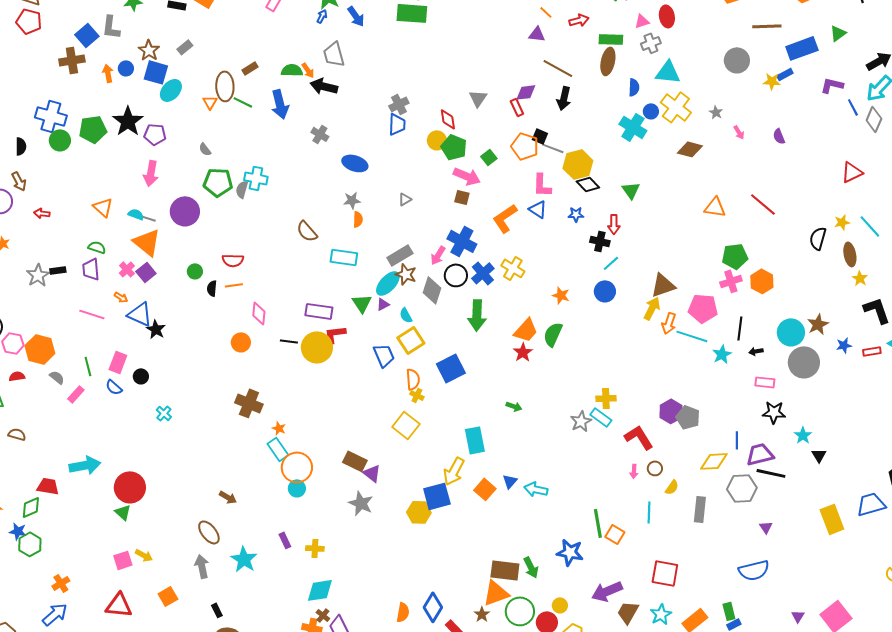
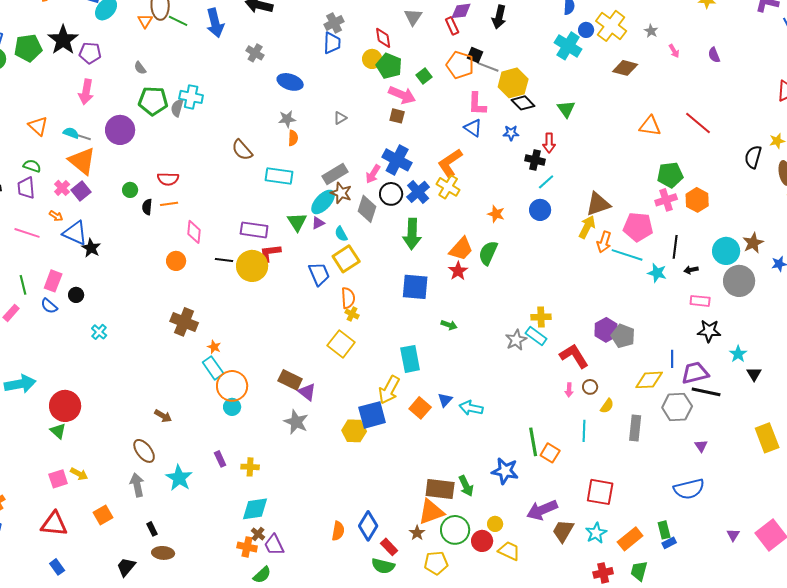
orange L-shape: (505, 218) -> (450, 163), moved
cyan star: (722, 354) -> (657, 273), turned -30
blue square: (451, 368) -> (415, 287), moved, turned 32

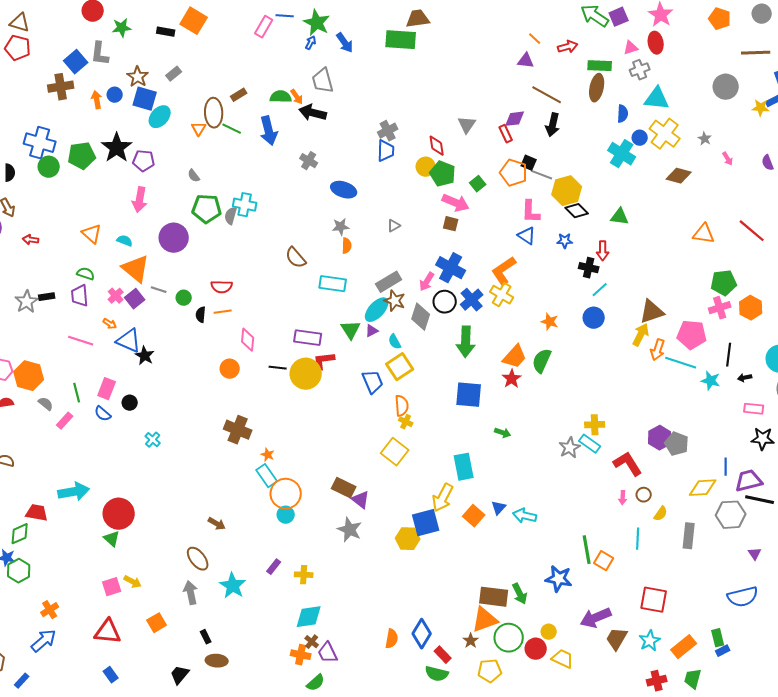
green triangle: (566, 109) -> (620, 217), turned -48
gray line: (83, 137) -> (159, 290), moved
purple rectangle: (220, 459) -> (274, 567), turned 63

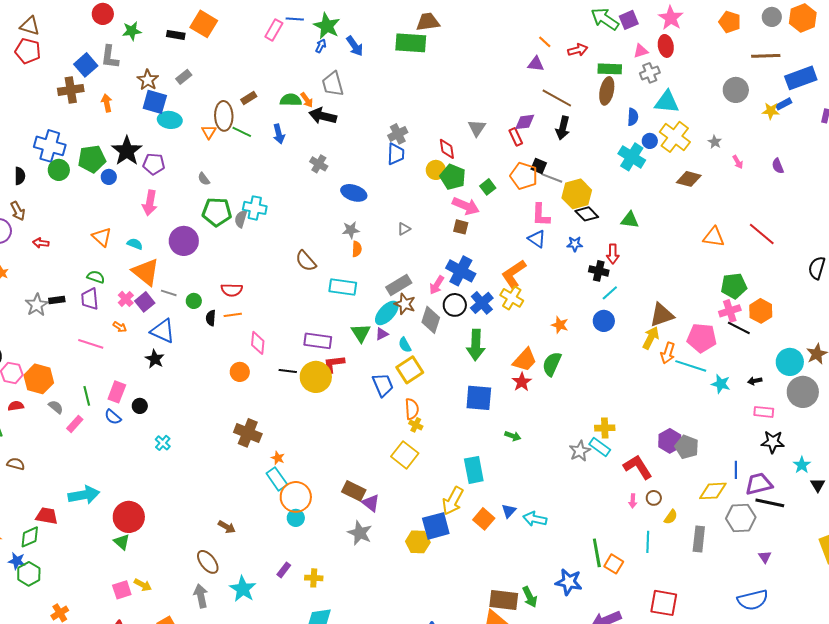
blue circle: (115, 95) -> (109, 177), moved
cyan ellipse: (160, 117) -> (170, 120), turned 55
blue arrow: (269, 131) -> (279, 134), size x0.7
blue triangle: (129, 341) -> (163, 331), moved
black line: (729, 355) -> (739, 328), moved, turned -70

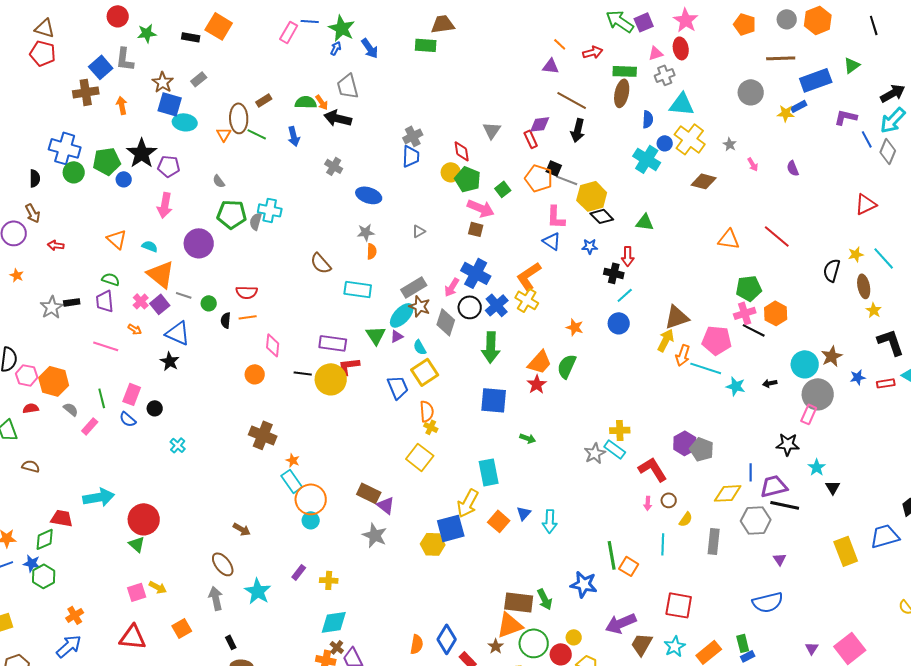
green rectangle: (411, 43) -> (426, 45), size x0.7
pink rectangle: (764, 412) -> (809, 414), moved, turned -72
cyan arrow: (535, 519) -> (550, 521), turned -100

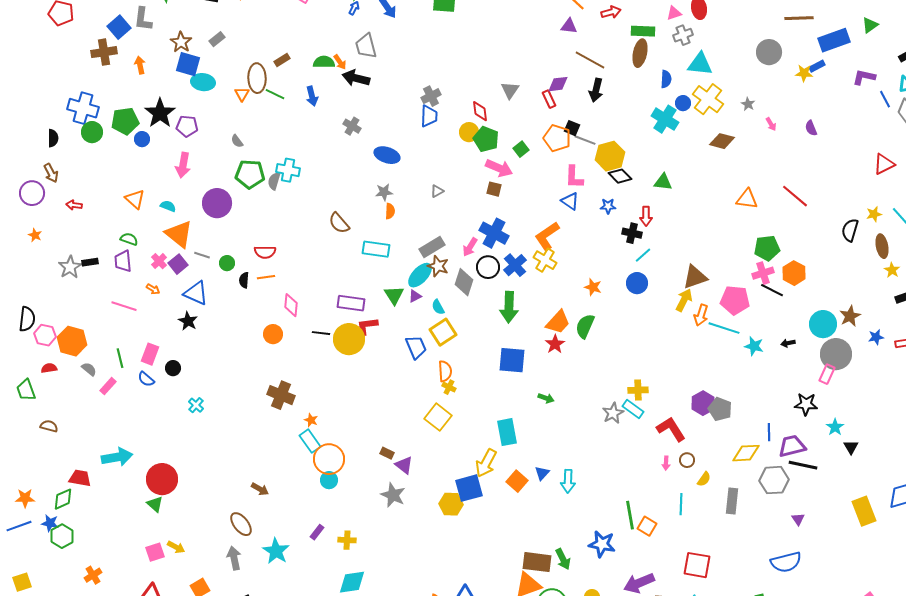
brown rectangle: (369, 493) -> (387, 453), size x0.6

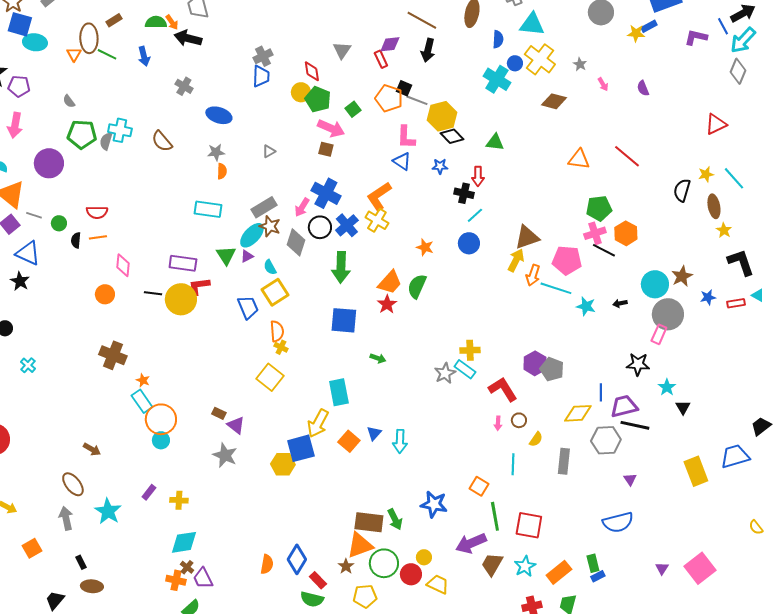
blue line: (885, 99) -> (723, 26), moved
brown semicircle: (339, 223) -> (162, 141), moved
green line: (630, 515) -> (495, 516), moved

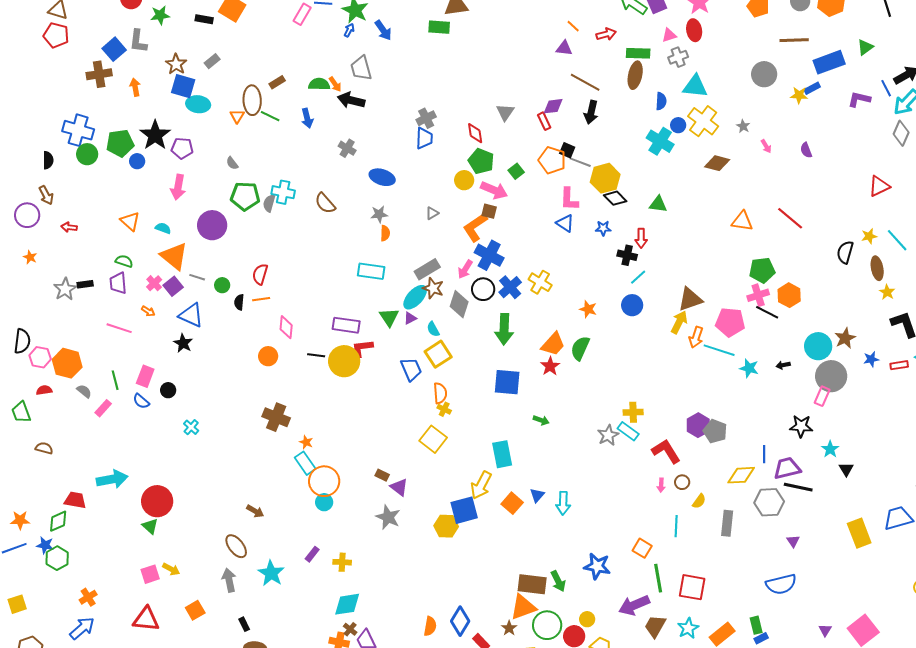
yellow circle: (301, 92) -> (464, 180), moved
orange L-shape: (379, 196) -> (475, 227), moved
red semicircle: (97, 212) -> (260, 274), turned 105

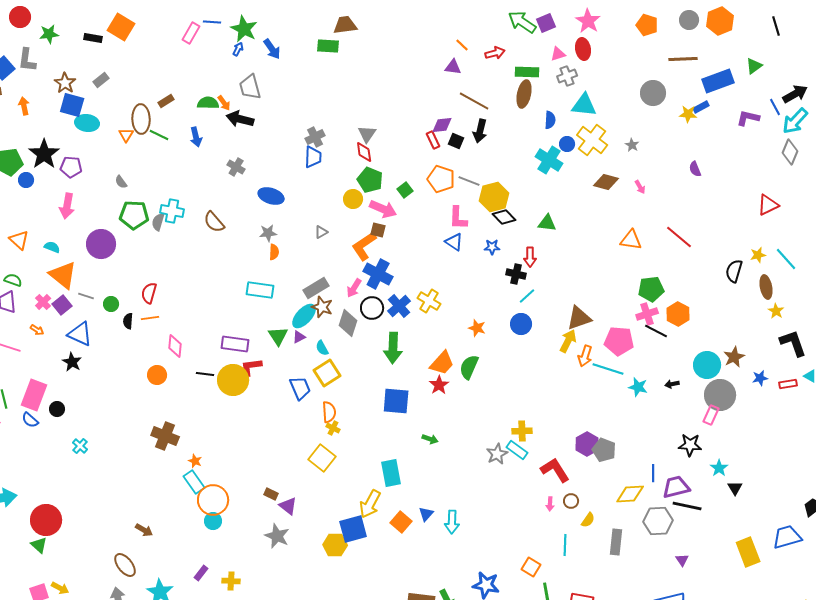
gray triangle: (505, 112) -> (367, 134), moved
pink arrow: (766, 146) -> (640, 187), moved
black square: (567, 150) -> (456, 141), moved
pink rectangle: (145, 376) -> (34, 395), size x1.4

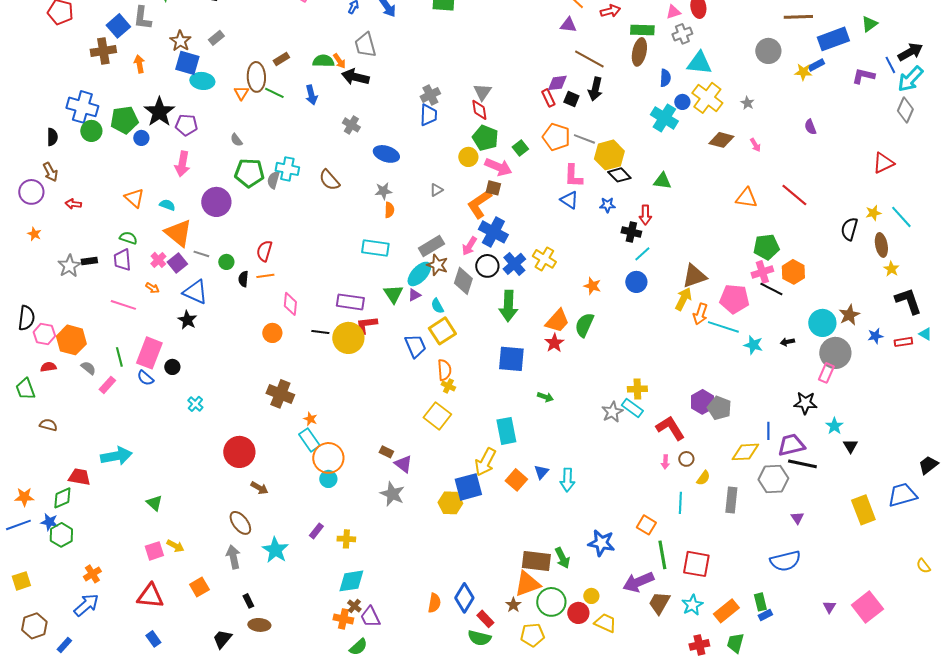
red circle: (46, 520) -> (239, 452), moved

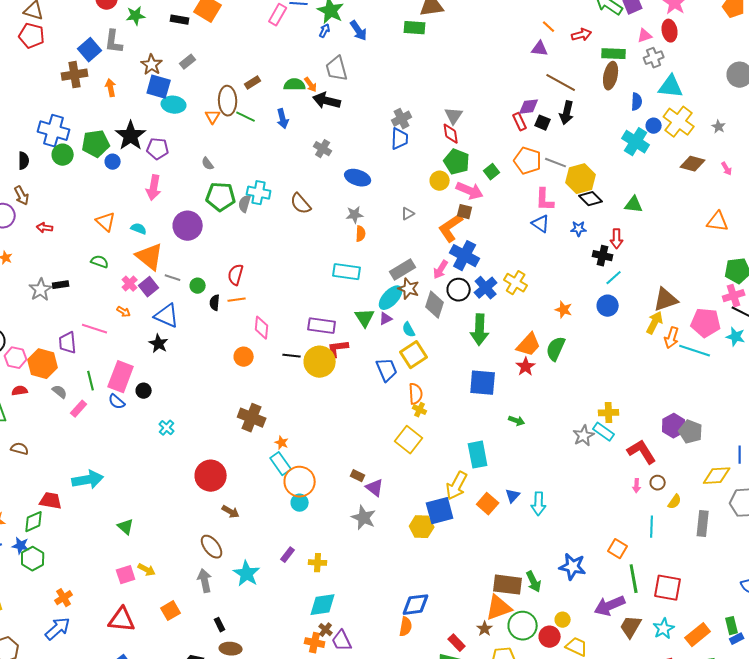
purple trapezoid: (122, 260) -> (68, 343), moved
cyan star: (753, 345) -> (736, 337), moved
blue diamond: (464, 598) -> (416, 605), moved, turned 52

